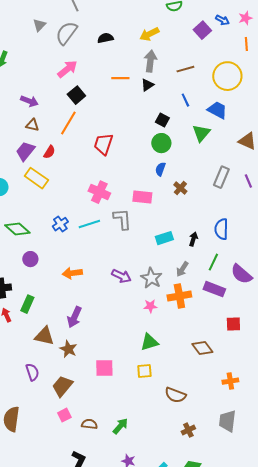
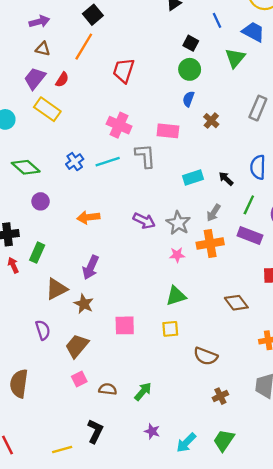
purple arrow: (29, 101) -> (39, 22), turned -36
black arrow: (193, 239) -> (226, 179), turned -64
brown triangle: (44, 336) -> (56, 289), turned -40

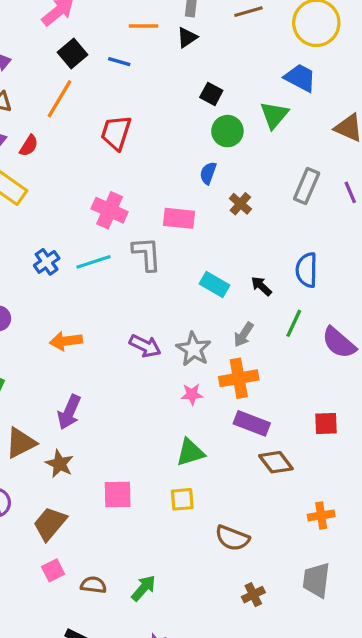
blue line: (217, 20) -> (119, 62), moved, turned -49
green circle: (190, 69) -> (227, 131), moved
cyan rectangle: (193, 177) -> (215, 285), turned 48
purple rectangle: (250, 236) -> (252, 423), moved

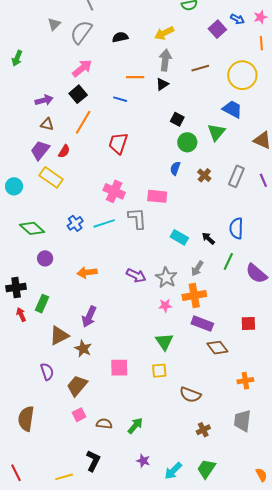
black square: (72, 54) -> (78, 94), moved
brown cross: (240, 204) -> (204, 175), moved
green triangle: (190, 452) -> (164, 342), turned -48

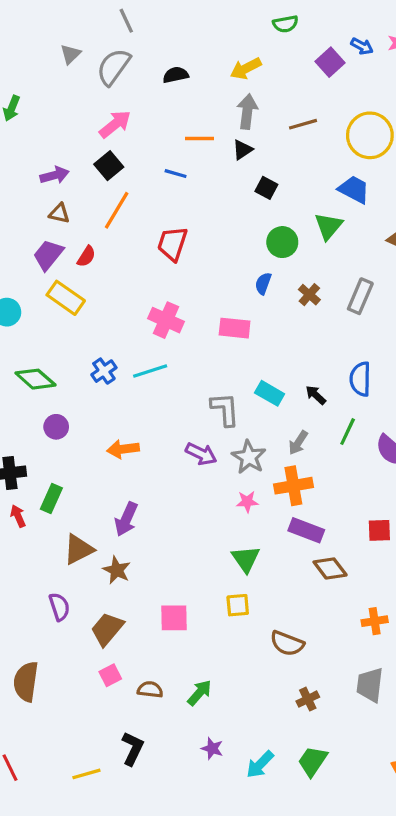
black square: (177, 119) -> (266, 188), moved
gray L-shape: (137, 218) -> (225, 409), moved
pink square: (119, 368) -> (174, 618), moved

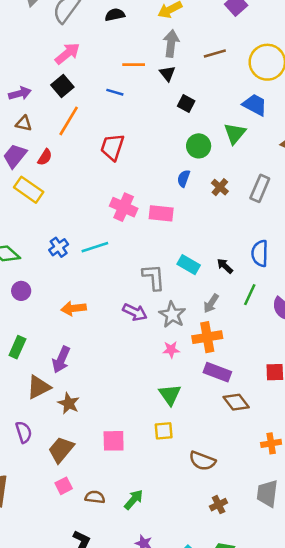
black triangle: (242, 150) -> (167, 73), turned -35
pink cross: (166, 320) -> (124, 207), moved
purple arrow: (126, 519) -> (61, 360), moved

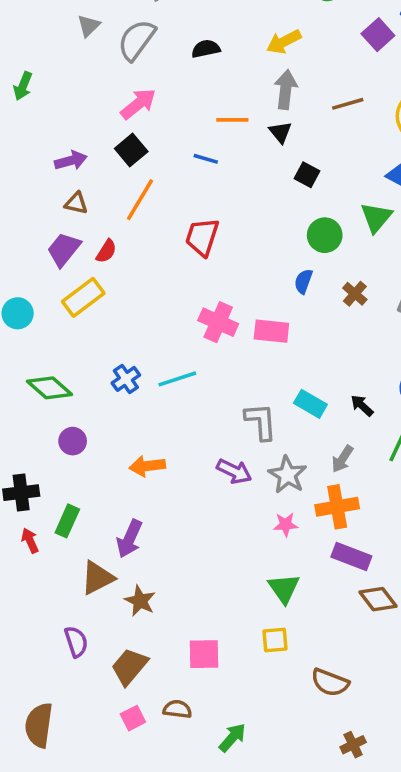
yellow rectangle: (29, 190) -> (83, 297), turned -72
brown semicircle: (95, 497) -> (177, 709), moved

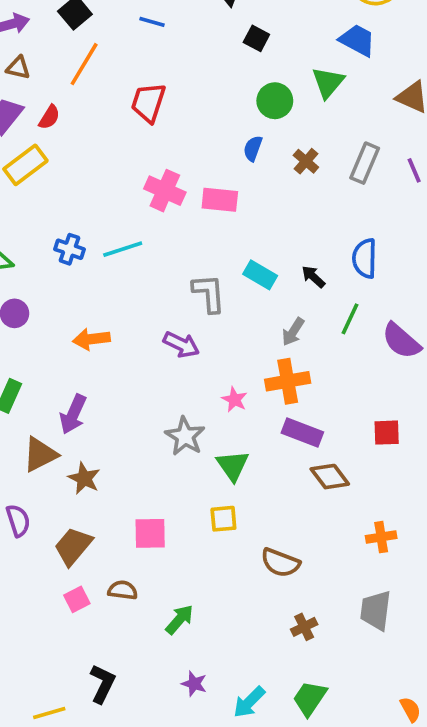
blue cross: (126, 379) -> (69, 249), turned -36
gray star: (287, 475) -> (185, 436), moved
pink star: (286, 525) -> (234, 400), turned 30

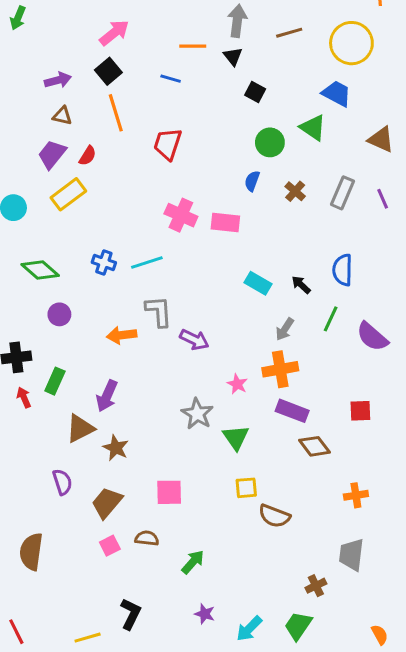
orange line: (84, 64) -> (116, 113), turned -48
green triangle: (328, 82) -> (313, 128), turned -36
gray L-shape: (209, 293) -> (159, 311), moved
yellow square: (223, 519) -> (246, 488), moved
brown cross: (304, 627) -> (316, 586), moved

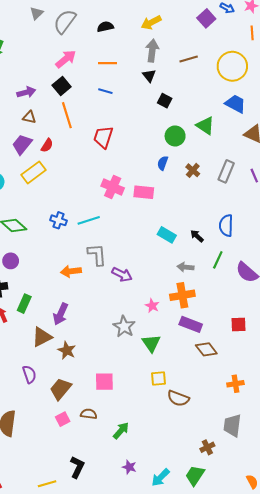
orange line: (193, 46) -> (107, 63), moved
blue trapezoid: (337, 93) -> (235, 104), moved
purple circle: (59, 314) -> (11, 261), moved
gray arrow: (285, 329) -> (185, 267), turned 63

